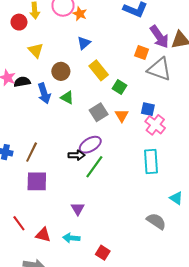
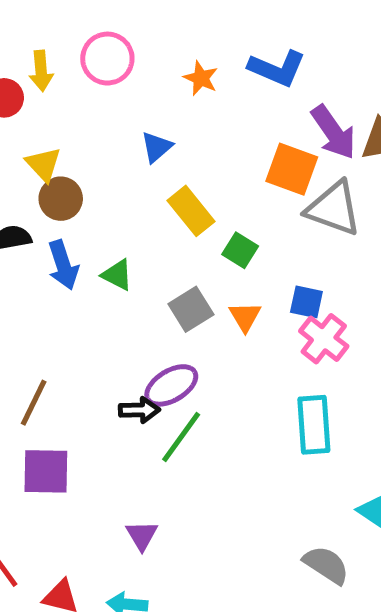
orange star: (80, 14) -> (201, 78), moved
orange square: (142, 52) -> (292, 169), size x1.5
brown circle: (61, 71) -> (61, 199), moved

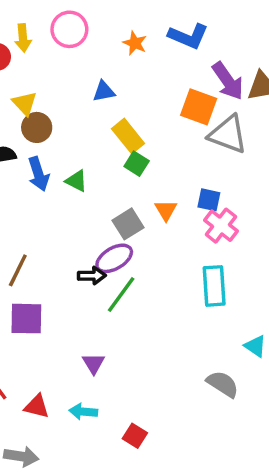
blue triangle: (157, 147) -> (104, 91), turned 30
green square: (240, 250) -> (137, 164), moved
gray square: (191, 309) -> (128, 224), moved

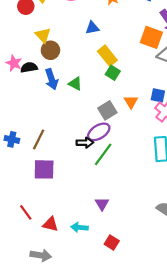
purple triangle: (94, 363) -> (102, 204), moved

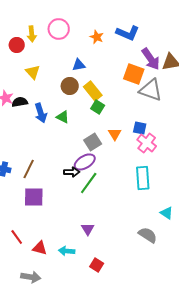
brown circle: (50, 50) -> (70, 86), moved

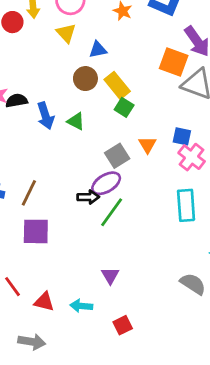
yellow triangle: (33, 72) -> (66, 33), moved
red square: (97, 265) -> (123, 325), turned 32

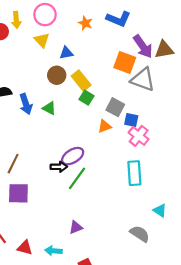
orange triangle: (147, 145) -> (105, 126), turned 40
gray square: (117, 156) -> (115, 107), moved, turned -30
purple triangle: (110, 276) -> (76, 227), turned 40

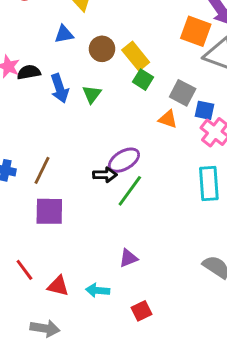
blue triangle: (66, 53) -> (64, 34), moved
green triangle: (49, 108) -> (92, 94), turned 40
orange triangle: (105, 126) -> (168, 119), turned 40

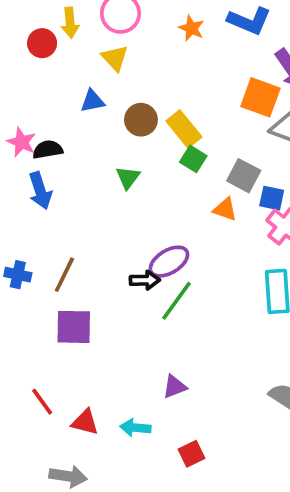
blue arrow: (60, 88) -> (40, 191), moved

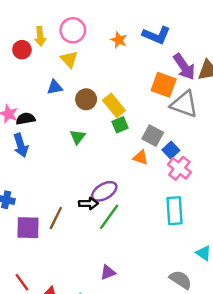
green square: (193, 159) -> (120, 125), turned 35
blue square: (272, 198) -> (171, 150), turned 35
brown line: (64, 275) -> (56, 218), moved
purple square: (74, 327) -> (28, 228), moved

